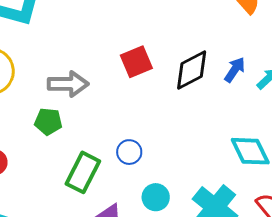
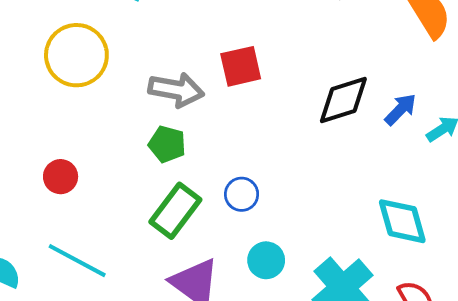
red square: (136, 62) -> (241, 66), moved
green pentagon: (48, 122) -> (167, 144), moved

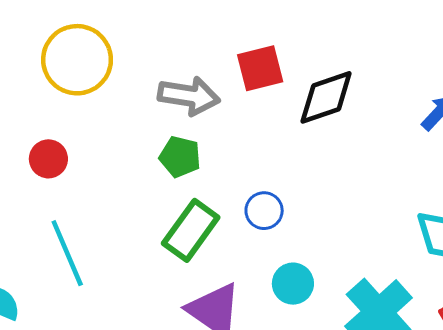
black diamond: (343, 100) -> (326, 97), moved
red circle: (61, 177) -> (48, 159), moved
cyan line: (77, 261) -> (67, 253), moved, turned 40

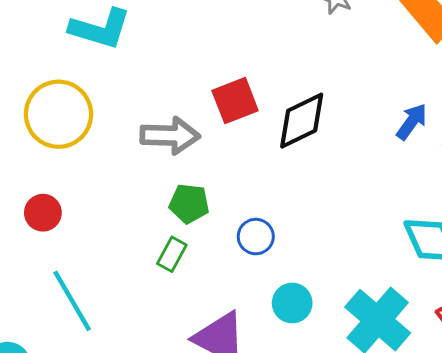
green pentagon: (180, 157) -> (189, 203), moved
green rectangle: (191, 230) -> (172, 254), moved, size x0.6

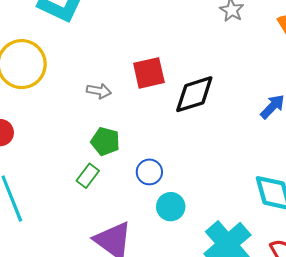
gray arrow: (170, 136) -> (99, 91), size x0.6
cyan circle: (292, 303) -> (171, 207), moved

